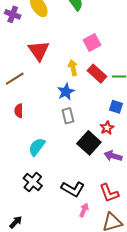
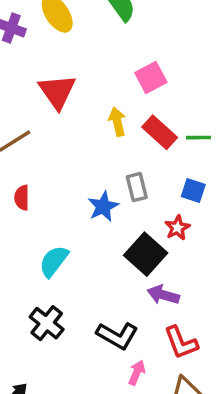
blue star: (66, 92) -> (103, 206), moved
gray rectangle: (68, 116) -> (137, 187), moved
purple arrow: (113, 156) -> (163, 295), moved

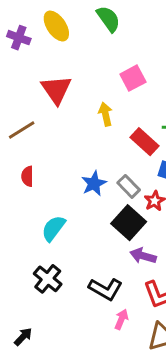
red rectangle: (160, 132) -> (144, 142), moved
gray rectangle: (137, 187) -> (129, 186), moved, turned -30

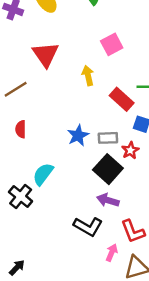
gray rectangle: (129, 186) -> (108, 138), turned -48
purple arrow: (143, 256) -> (108, 200), moved
black cross: (48, 279) -> (21, 197), moved
pink arrow: (121, 319) -> (112, 253), moved

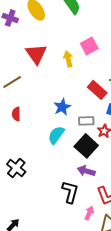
yellow arrow: (88, 76) -> (68, 59), moved
blue star: (78, 135) -> (62, 107), moved
cyan semicircle: (43, 174) -> (56, 135), moved
black L-shape: (88, 226) -> (70, 192), turned -105

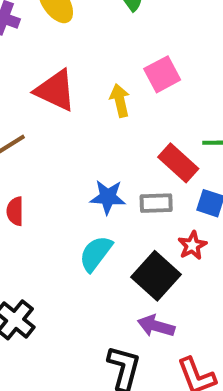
red triangle: (36, 54) -> (55, 90), turned -30
blue star: (62, 107) -> (108, 197), turned 30
gray rectangle: (86, 121) -> (156, 203), moved

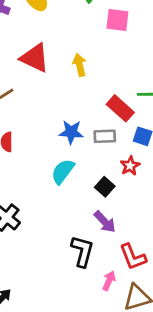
pink square: (162, 74) -> (117, 20), moved, turned 35
black square: (156, 276) -> (105, 187), size x0.6
purple arrow: (156, 326) -> (105, 222), turned -150

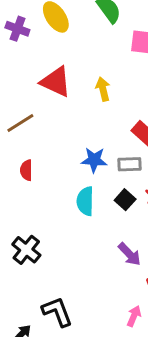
cyan semicircle: (63, 171) -> (85, 201), turned -36
black square: (105, 187) -> (125, 200), moved
black L-shape: (82, 251) -> (57, 312), moved, turned -36

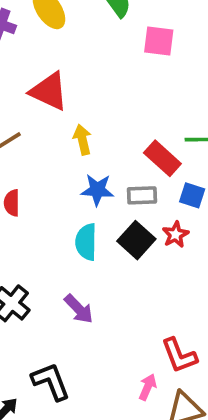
yellow arrow: (103, 89) -> (82, 140), moved
black square: (125, 200) -> (136, 240), size x1.4
purple arrow: (129, 254) -> (79, 309), moved

